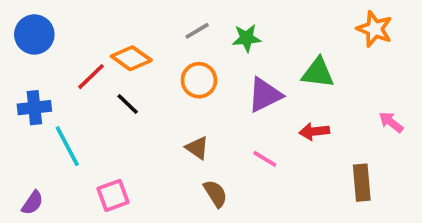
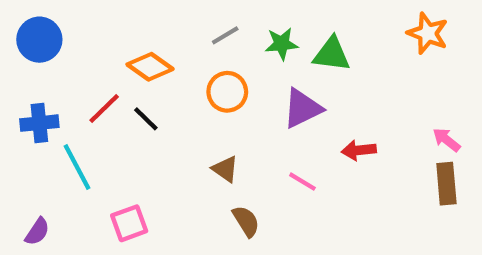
green triangle: (318, 73) -> (332, 54), moved
red line: (91, 77) -> (104, 108), moved
brown rectangle: (362, 183) -> (446, 184), moved

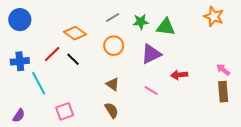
brown semicircle: (246, 221) -> (112, 110), moved

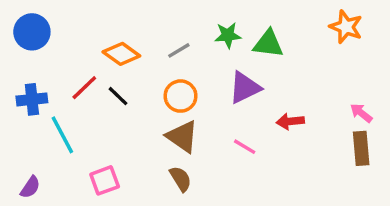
gray line: (113, 18) -> (179, 50), moved
orange circle: (114, 46) -> (181, 96), moved
brown triangle: (113, 84) -> (182, 137), size x1.5

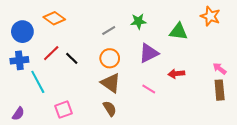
blue circle: (32, 32) -> (22, 32), moved
green triangle: (268, 44) -> (178, 32), moved
orange diamond: (121, 54) -> (54, 18), moved

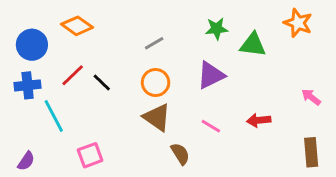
green star: (138, 21) -> (217, 29), moved
red arrow: (176, 74) -> (259, 120), moved
brown rectangle: (220, 90) -> (311, 152), moved
brown semicircle: (110, 109) -> (180, 154), moved

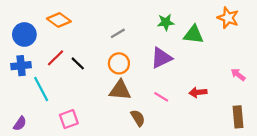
brown triangle: (157, 117) -> (120, 90), turned -30

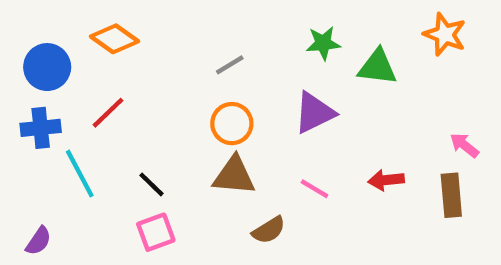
black line: (78, 63) -> (151, 184), moved
brown rectangle: (238, 117) -> (451, 195), moved
brown semicircle: (138, 118) -> (269, 230), turned 90
pink square: (69, 119) -> (156, 232), moved

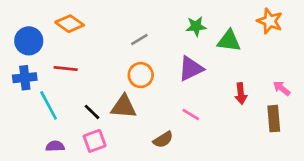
red line: (108, 113) -> (66, 68), turned 50
brown triangle: (234, 176) -> (124, 107), moved
red arrow: (386, 180) -> (241, 94), moved, turned -90
purple semicircle: (38, 241) -> (55, 146), moved, turned -126

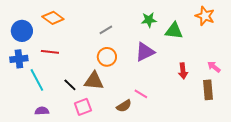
pink line: (191, 115) -> (141, 94), moved
pink square: (95, 141) -> (83, 107), moved

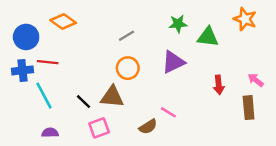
red line: (50, 52) -> (48, 62), moved

